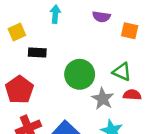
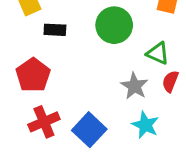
green circle: (80, 74) -> (114, 25), moved
red semicircle: (132, 95) -> (170, 81), turned -72

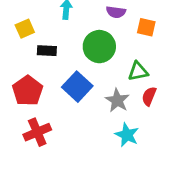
green triangle: (158, 53) -> (138, 71), turned -35
blue square: (89, 130) -> (77, 87), moved

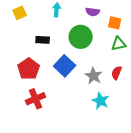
yellow square: (25, 29) -> (20, 13), moved
green triangle: (138, 71) -> (119, 44), moved

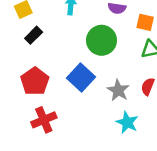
black rectangle: (43, 40) -> (34, 35), moved, turned -48

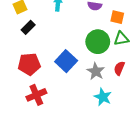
green circle: (102, 40) -> (98, 42), moved
red pentagon: (35, 81) -> (29, 64), turned 30

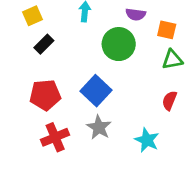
green circle: (98, 42) -> (119, 44), moved
gray star: (96, 71) -> (99, 127), moved

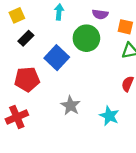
blue square: (96, 91) -> (57, 58), moved
red cross: (55, 137) -> (17, 117), moved

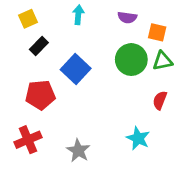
green circle: (86, 38) -> (131, 60), moved
gray star: (70, 106) -> (78, 151), moved

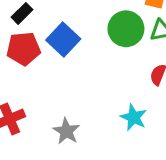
red pentagon: (40, 95) -> (24, 49), moved

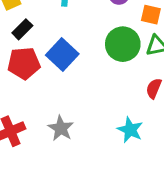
gray star: (66, 131) -> (61, 128), moved

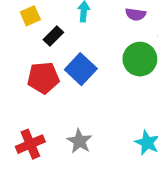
black rectangle: (22, 29) -> (53, 36), moved

